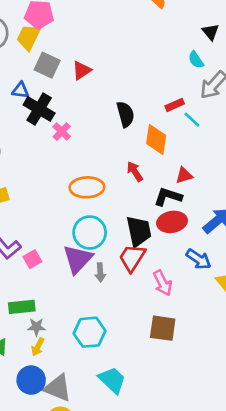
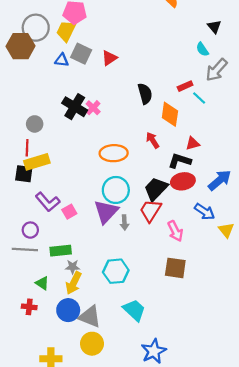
blue triangle: (20, 90) -> (62, 60), moved
black cross: (39, 109) -> (75, 107), moved
black trapezoid: (139, 231) -> (156, 189), turned -124
yellow arrow: (38, 347) -> (74, 283), size x1.5

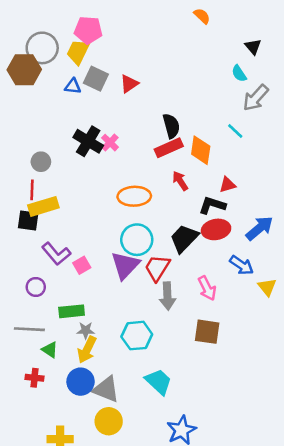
red rectangle: (185, 86) -> (169, 148), moved, size x1.5
red trapezoid: (150, 211) -> (157, 268), moved
gray arrow: (124, 222) -> (167, 296), moved, size x1.5
gray line: (25, 250) -> (29, 329), moved

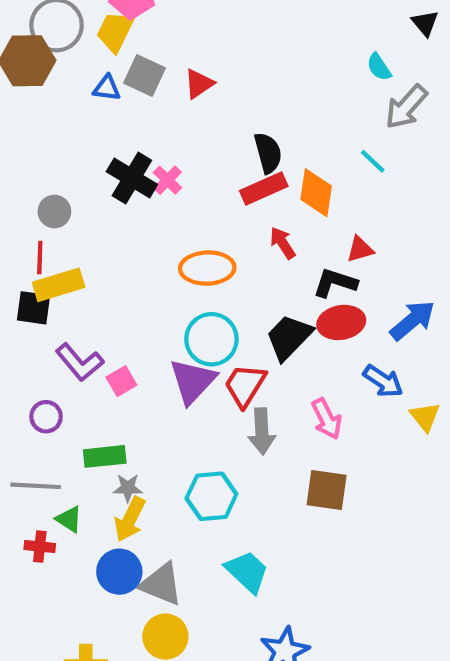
black triangle: (253, 47) -> (425, 23), moved
red cross: (34, 378) -> (40, 547), moved

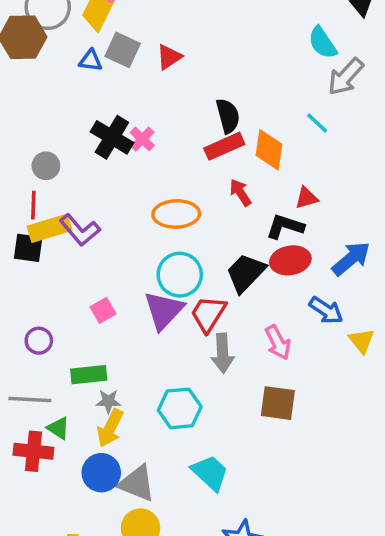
cyan semicircle: (379, 67) -> (322, 43), size x1.4
purple L-shape: (80, 362) -> (80, 230), moved
red cross: (40, 547) -> (33, 451), size x1.5

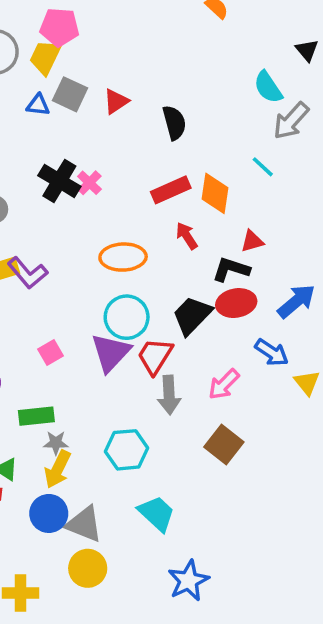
black semicircle: (228, 116) -> (174, 123), moved
pink arrow: (278, 342) -> (224, 384), turned 72
brown square: (278, 403) -> (224, 445), turned 30

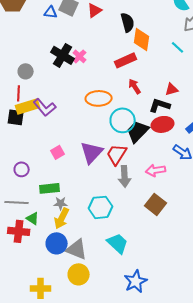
orange diamond: (215, 193) -> (142, 39), moved
cyan circle: (127, 317) -> (123, 120), moved
pink arrow: (224, 384) -> (156, 170), turned 36

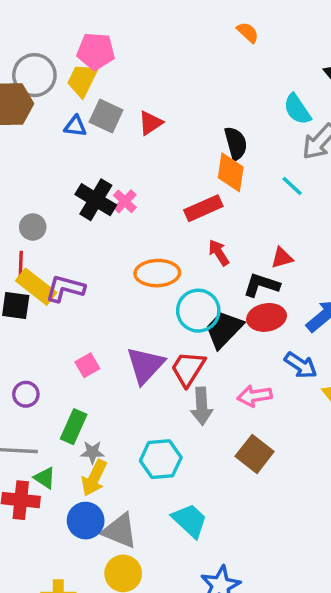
black semicircle: (128, 22) -> (236, 143), moved
yellow rectangle: (28, 106) -> (36, 287), turned 55
purple L-shape: (45, 107) -> (65, 288), turned 145
green rectangle: (50, 188) -> (74, 427), turned -60

